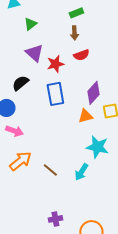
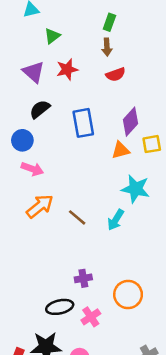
green rectangle: (76, 13) -> (109, 22), turned -48
purple triangle: (34, 53) -> (34, 72), moved
red star: (55, 64) -> (67, 69), moved

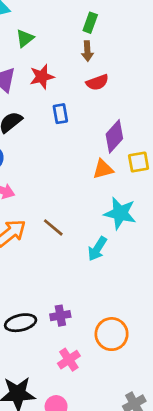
blue rectangle: (83, 123) -> (60, 114), moved, size x0.6
brown line: (77, 217) -> (53, 227), moved
black ellipse: (60, 307) -> (21, 323), moved

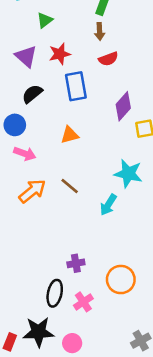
blue rectangle: (60, 114) -> (76, 86), size x1.6
orange triangle: (103, 169) -> (70, 135), moved
black ellipse: (21, 323) -> (55, 293), moved, turned -65

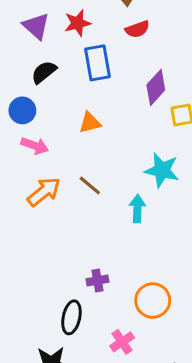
cyan arrow: (108, 205) -> (137, 209), turned 150
pink cross: (83, 302) -> (122, 342), moved

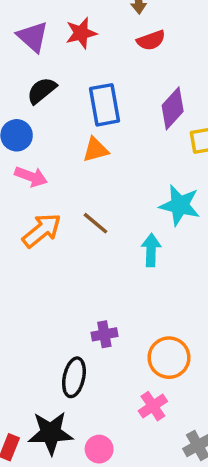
blue rectangle: (98, 63) -> (104, 105), moved
pink cross: (122, 342) -> (153, 406), moved

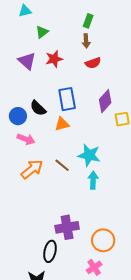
black semicircle: (42, 90) -> (38, 108), moved, turned -96
cyan star: (180, 205) -> (89, 155), moved
purple cross: (104, 334) -> (67, 227), size x1.6

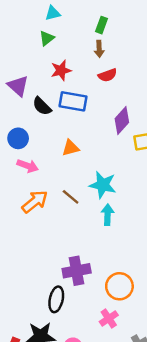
cyan triangle: (25, 11) -> (53, 13), moved
purple triangle: (27, 61) -> (18, 86), moved
blue rectangle: (67, 99) -> (73, 101), moved, turned -70
black semicircle: (38, 108) -> (42, 106), moved

